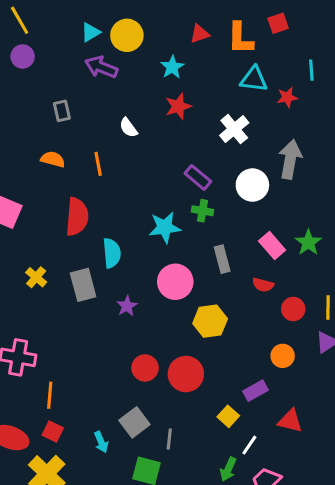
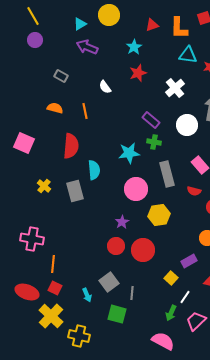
yellow circle: (127, 35) -> (109, 15), moved
gray rectangle: (62, 111) -> (61, 76), turned -48
gray rectangle: (222, 259) -> (167, 174), size x1.4
purple star: (127, 306) -> (122, 222), moved

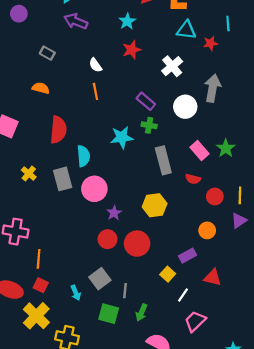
orange line: (85, 111) -> (95, 91), moved
pink circle: (136, 189) -> (94, 189), moved
green arrow: (171, 313) -> (141, 313), moved

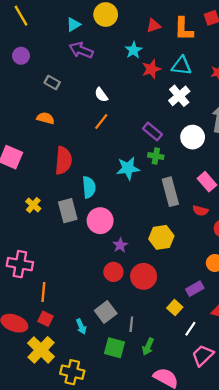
purple circle: (19, 14) -> (21, 56), moved
cyan triangle: (186, 30) -> (181, 66), moved
red star: (132, 50) -> (151, 69), moved
orange line: (95, 91) -> (101, 121), turned 49

